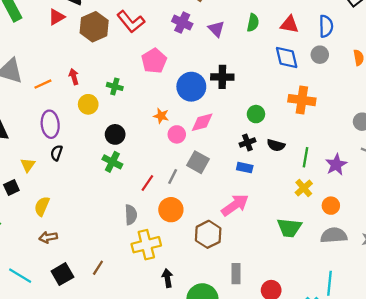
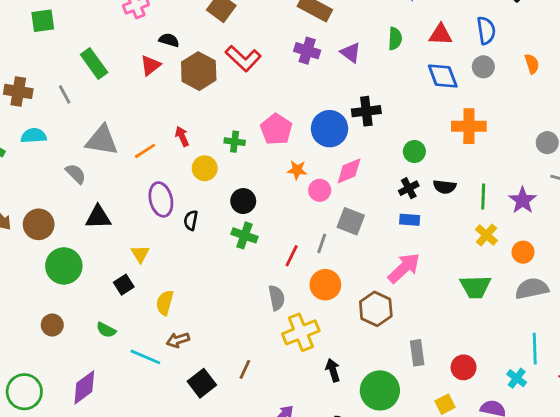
pink pentagon: (154, 61) -> (276, 129), moved
black semicircle: (57, 153) -> (191, 220), moved
cyan line: (20, 276) -> (145, 357), moved

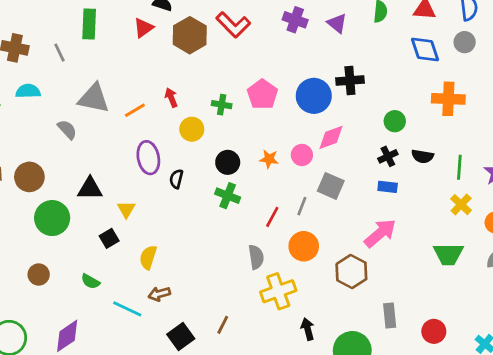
green rectangle: (94, 64) -> (89, 24), turned 36
orange star: (297, 170) -> (269, 159), moved
black triangle: (98, 217) -> (90, 189), moved

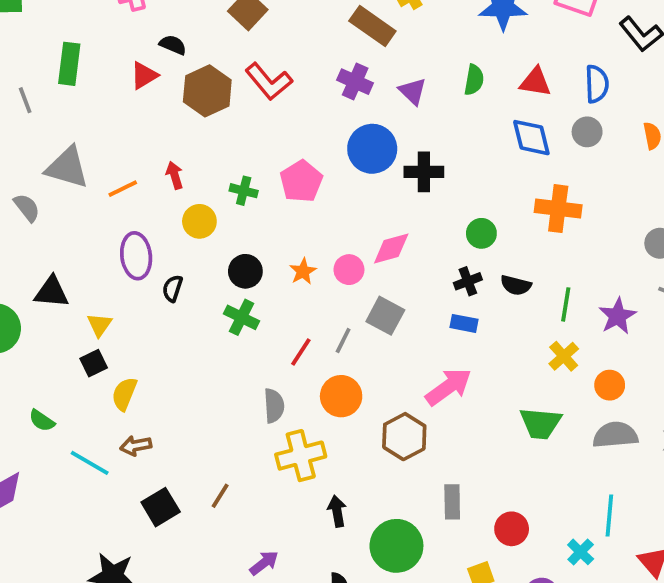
blue circle: (314, 96) -> (372, 149), moved
orange star: (269, 159) -> (303, 271), turned 30
black square: (109, 238) -> (94, 363), moved

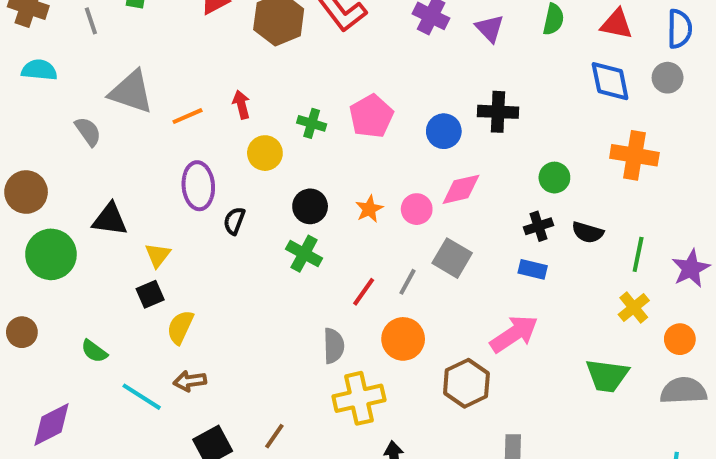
blue circle: (372, 149) -> (444, 131), moved, size x0.7

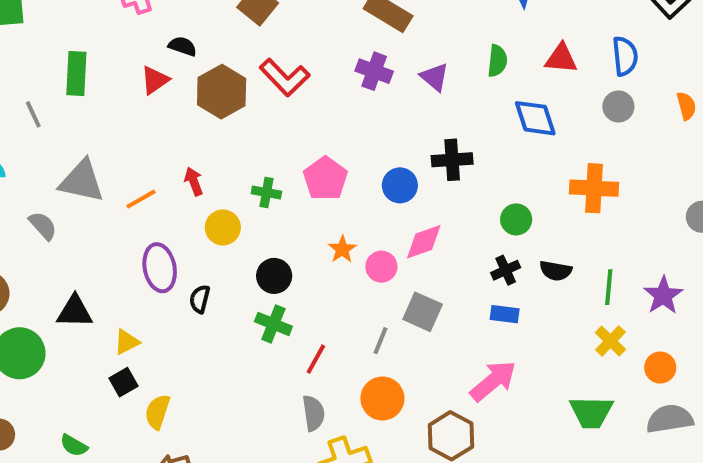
blue diamond: (610, 81) -> (535, 118), moved
orange star: (369, 209) -> (342, 249), moved
yellow triangle: (158, 255) -> (127, 342), turned 32
red line: (364, 292) -> (316, 359), moved

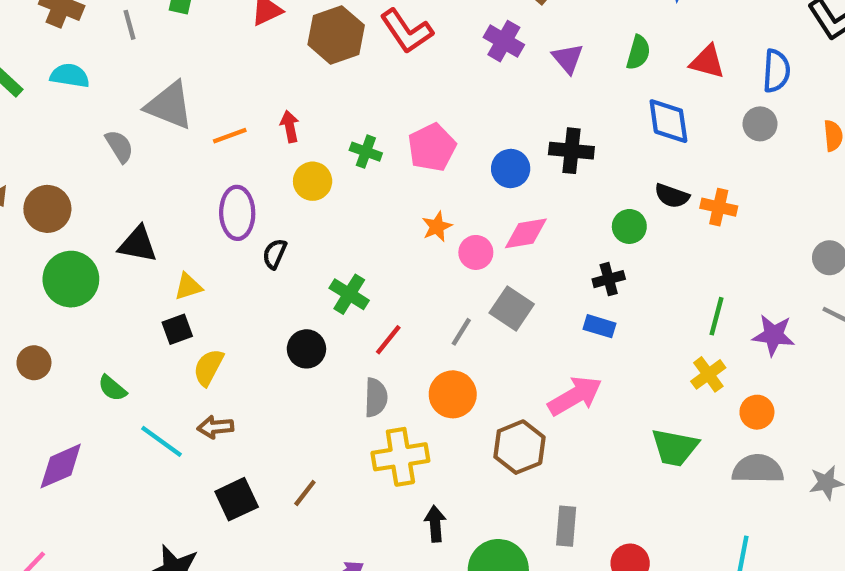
orange cross: (594, 188) -> (719, 207), size x0.7
black semicircle: (556, 271) -> (672, 196), moved
black circle: (274, 276) -> (306, 349), moved
purple star: (663, 295) -> (774, 335), turned 30

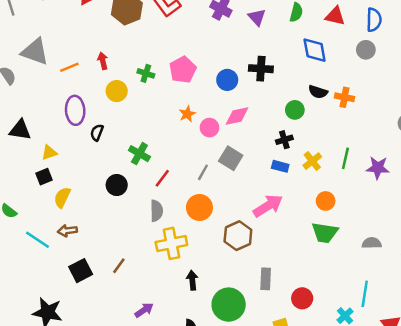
yellow cross: (708, 374) -> (312, 161), moved
orange circle: (757, 412) -> (326, 201), moved
gray semicircle: (758, 469) -> (372, 243), size x0.7

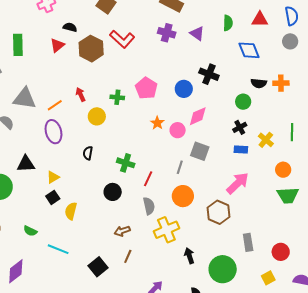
black cross: (261, 69) -> (209, 74), turned 30
purple ellipse: (75, 110) -> (53, 132), moved
brown arrow: (67, 231) -> (122, 231), moved

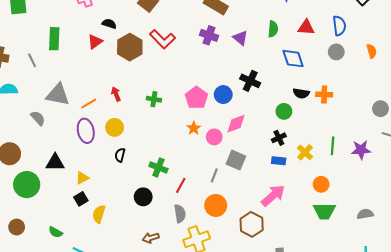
pink pentagon: (146, 88) -> (196, 98), moved
yellow circle: (97, 116) -> (115, 127), moved

